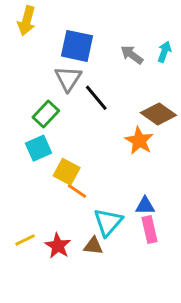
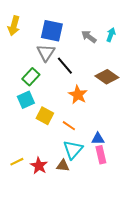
yellow arrow: (27, 21) -> (14, 26), moved
orange star: (139, 141) -> (78, 95), moved
orange line: (77, 191) -> (69, 126), moved

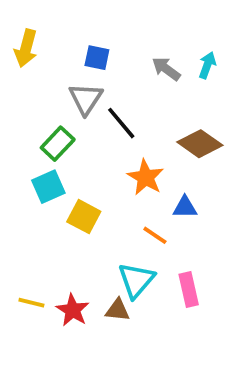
blue square: (52, 31) -> (97, 58), size x0.6
orange line: (69, 126) -> (155, 235), moved
blue triangle: (98, 139) -> (185, 207), moved
yellow line: (17, 162) -> (31, 303), turned 40

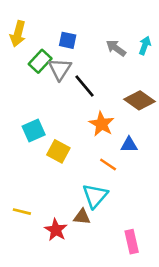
green rectangle: (58, 144) -> (40, 61), moved
pink rectangle: (189, 290) -> (132, 242), moved
red star: (73, 310) -> (56, 230), moved

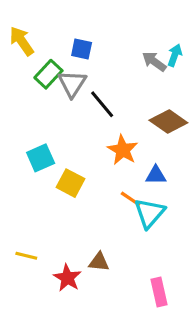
yellow arrow: (18, 34) -> (22, 41), turned 130
gray arrow: (116, 48) -> (154, 62), moved
cyan triangle: (95, 196) -> (149, 213), moved

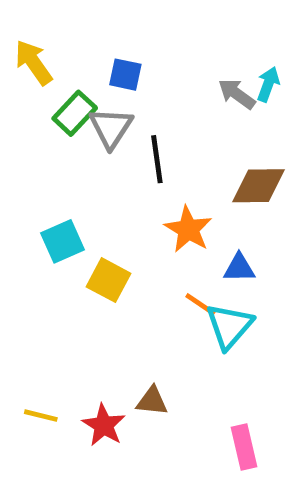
black line: (102, 104) -> (157, 159), turned 32
brown diamond: (168, 122) -> (258, 186), turned -36
yellow line: (26, 256) -> (41, 416), moved

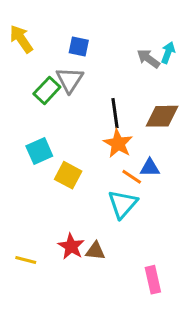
green rectangle: (75, 113) -> (47, 90), moved
black line: (157, 159) -> (115, 113), moved
orange line: (200, 304) -> (132, 177), moved
cyan triangle: (229, 326) -> (123, 204), moved
red star: (104, 425) -> (71, 246), moved

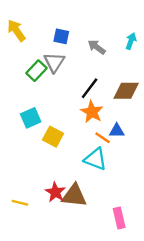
gray arrow: (148, 59) -> (97, 47), moved
black line: (115, 113) -> (90, 88), turned 45
cyan triangle: (123, 204) -> (95, 159), turned -50
brown triangle: (95, 251) -> (74, 196), size x1.6

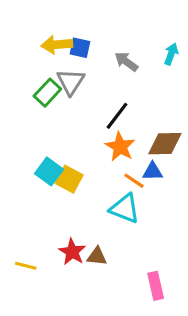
yellow arrow: (16, 30) -> (57, 45), moved, turned -60
brown diamond: (126, 91) -> (165, 144), moved
cyan square: (31, 118) -> (49, 171), moved, turned -30
brown triangle: (74, 196) -> (97, 256), size x0.6

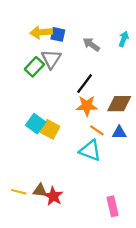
orange star: (120, 147) -> (87, 106), turned -30
blue triangle: (153, 171) -> (119, 133), moved
red star: (72, 252) -> (53, 196), moved
brown triangle: (97, 256) -> (40, 191), moved

